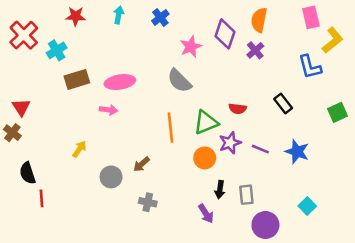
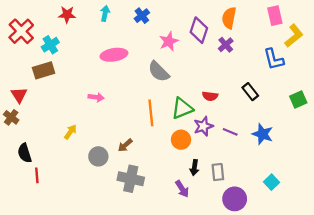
brown rectangle: (77, 79) -> (44, 70), moved
pink ellipse: (120, 82) -> (114, 55), moved
gray cross: (148, 202) -> (131, 179), size x1.6

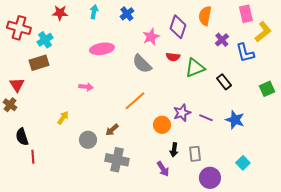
red cross: (21, 31) -> (19, 28), turned -30
purple cross: (226, 45) -> (222, 40), moved
red semicircle: (210, 96) -> (173, 57), moved
green triangle: (182, 108) -> (195, 68), moved
orange line: (151, 113) -> (135, 101), turned 55

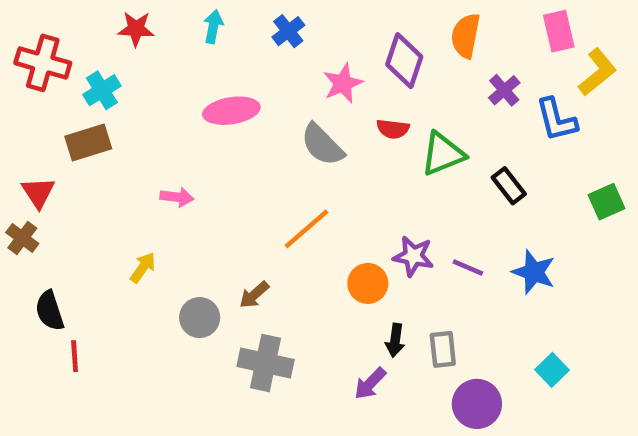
pink arrow: (86, 87) -> (177, 197), moved
purple star: (182, 113) -> (413, 256), turned 30
purple arrow: (163, 169) -> (370, 383), turned 77

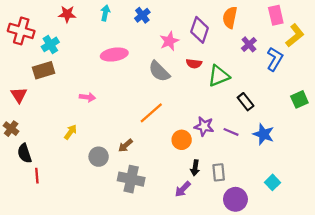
blue L-shape: (556, 120) -> (275, 59), turned -135
black rectangle: (509, 186) -> (246, 102), moved
brown cross: (22, 238) -> (11, 129), moved

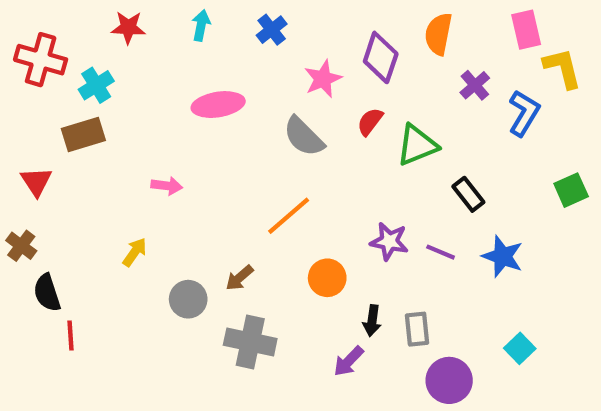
yellow L-shape: (295, 35) -> (562, 68), turned -65
red semicircle: (194, 64) -> (370, 122), turned 120
orange circle: (182, 140) -> (327, 278), moved

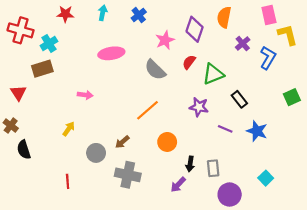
purple star: (389, 241) -> (199, 107), moved
red line: (71, 336) -> (68, 181), moved

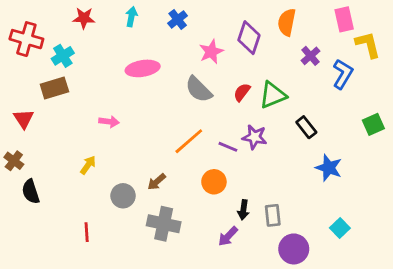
red semicircle: (189, 62) -> (242, 92), moved
purple line: (225, 129) -> (228, 147), moved

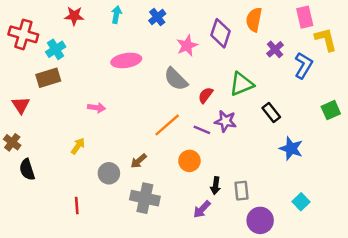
red semicircle: (242, 92) -> (206, 95), moved

